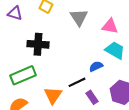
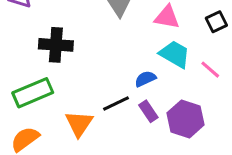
purple rectangle: (92, 97) -> (148, 111), moved

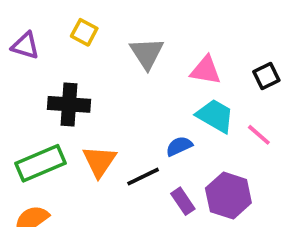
purple rectangle: (148, 111) -> (183, 201), moved
orange triangle: (79, 124) -> (99, 161), moved

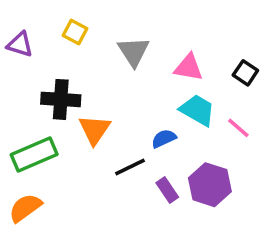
black square: (266, 76) -> (245, 73), turned -30
orange triangle: (99, 161) -> (94, 130), moved

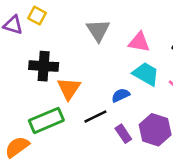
yellow square: (75, 32) -> (37, 16), moved
green rectangle: (34, 154) -> (46, 120), moved

